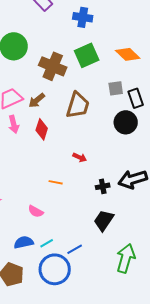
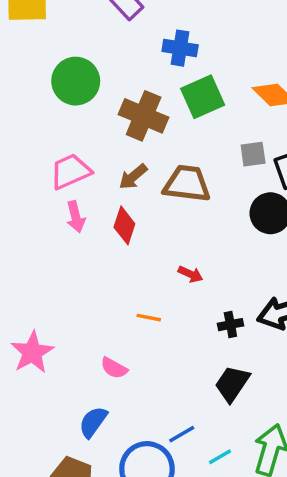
blue cross: (83, 17) -> (180, 48), moved
brown arrow: (37, 100) -> (133, 177), moved
brown trapezoid: (78, 105) -> (187, 184), turned -100
blue semicircle: (24, 242) -> (93, 422), turned -42
cyan line: (47, 243) -> (220, 457), moved

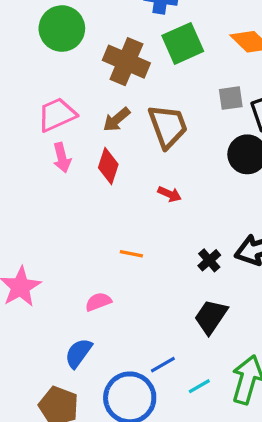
brown trapezoid: (187, 184) -> (168, 126), turned 63
red arrow: (190, 274) -> (169, 194), moved
black cross: (230, 325) -> (209, 260), turned -30
pink semicircle: (114, 368) -> (98, 302), turned 130

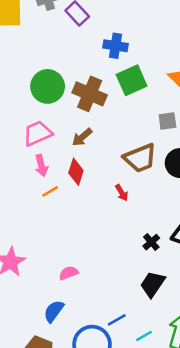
green circle: (62, 29) -> (48, 86), moved
brown trapezoid: (168, 126) -> (140, 158), moved, turned 88
red arrow: (169, 194) -> (122, 193), turned 35
orange line: (131, 254) -> (50, 191), moved, turned -42

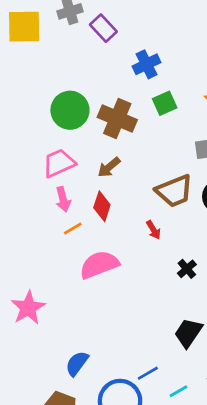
blue cross: (116, 46) -> (147, 64), turned -35
green square: (132, 80) -> (165, 103), size x0.7
black cross: (151, 242) -> (187, 269), moved
pink semicircle: (69, 273) -> (99, 265), moved, size x1.8

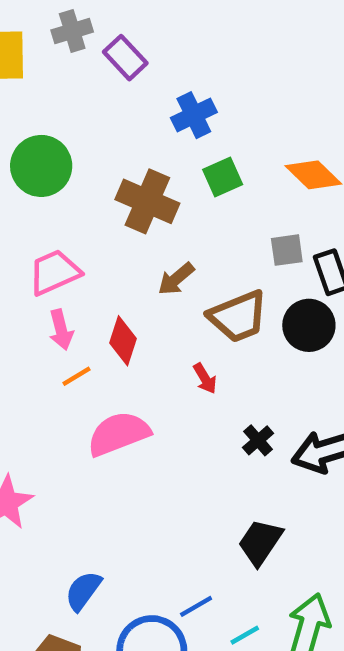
green circle: (70, 110) -> (41, 166), moved
brown arrow: (109, 167) -> (176, 279), moved

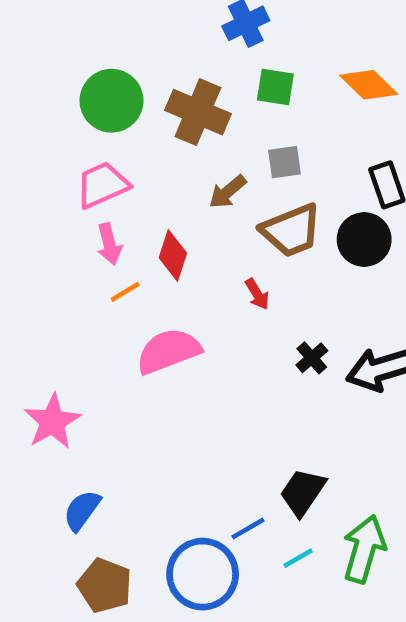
green circle: (41, 166) -> (112, 101), moved
green square: (223, 177) -> (275, 87), turned 33
gray square: (287, 250) -> (284, 162), moved
black trapezoid: (260, 542) -> (303, 492), moved
blue semicircle: (83, 591) -> (82, 510), moved

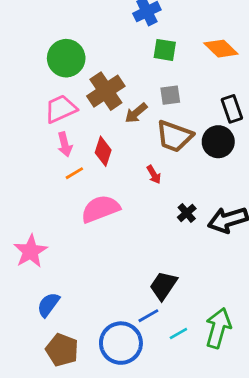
brown cross: (198, 112) -> (106, 91), moved, turned 33
brown trapezoid: (291, 230) -> (174, 136), turned 42
black trapezoid: (303, 492) -> (163, 286), moved

